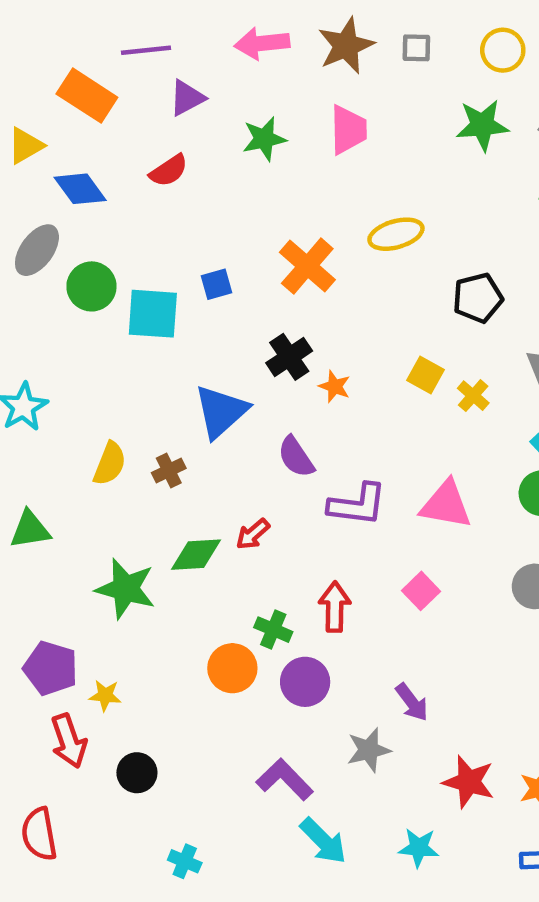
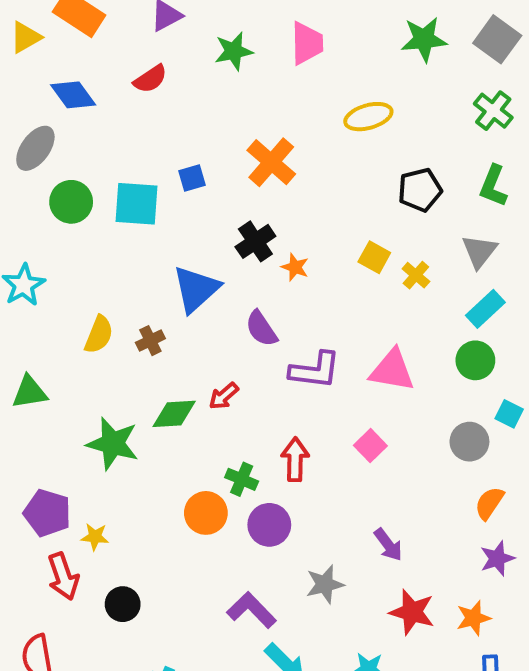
yellow triangle: (26, 146) -> (26, 37), moved
yellow ellipse: (396, 234) -> (368, 117), moved
green circle: (91, 286) -> (71, 202), moved
purple arrow: (412, 702) -> (388, 545), moved

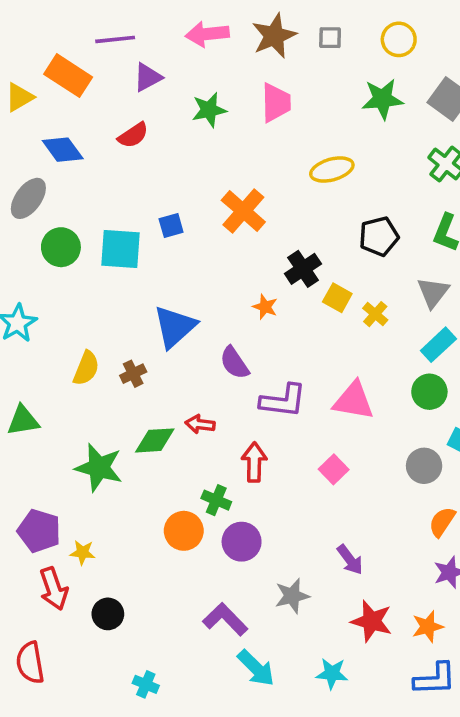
black cross: (255, 241) -> (303, 269), moved
red arrow: (224, 396) -> (200, 424), turned 48
red arrow: (295, 459) -> (254, 462), moved

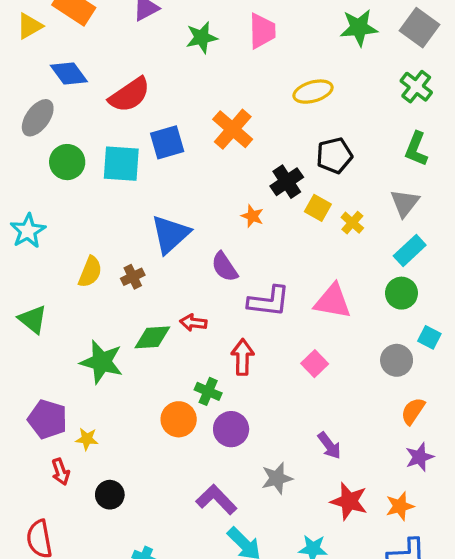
red semicircle: (133, 135) -> (129, 95), moved, size x1.5
blue square: (171, 225) -> (167, 142), size x1.5
black pentagon: (379, 236) -> (334, 155), moved
green triangle: (23, 421) -> (33, 319), turned 48
red arrow: (54, 589) -> (61, 472), size x0.7

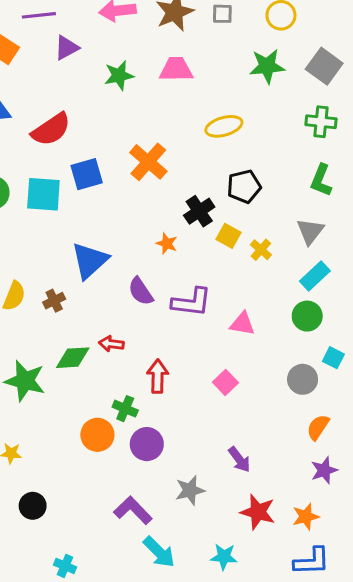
pink trapezoid: (262, 31) -> (176, 69), turned -90
green cross: (416, 87) -> (321, 122), turned -32
purple L-shape: (269, 301) -> (191, 302), moved
pink triangle: (333, 301) -> (242, 324), size x0.7

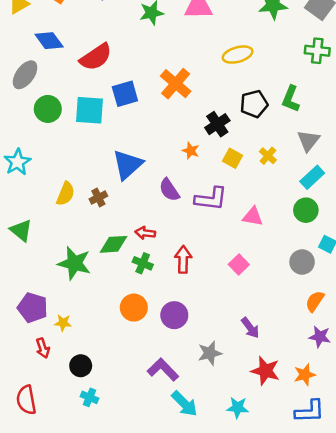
green L-shape: (321, 180) -> (291, 99), moved
yellow square: (229, 236) -> (232, 158), moved
green cross: (125, 409) -> (143, 263), moved
purple star: (324, 470) -> (320, 337), turned 30
cyan cross: (65, 566) -> (90, 397), moved

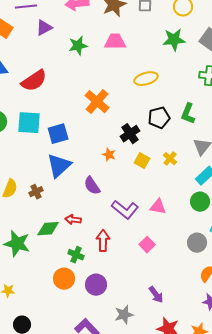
blue square: (125, 94) -> (58, 134), moved
purple L-shape: (211, 199) -> (125, 210), moved, turned 32
green cross: (143, 263) -> (76, 255), moved

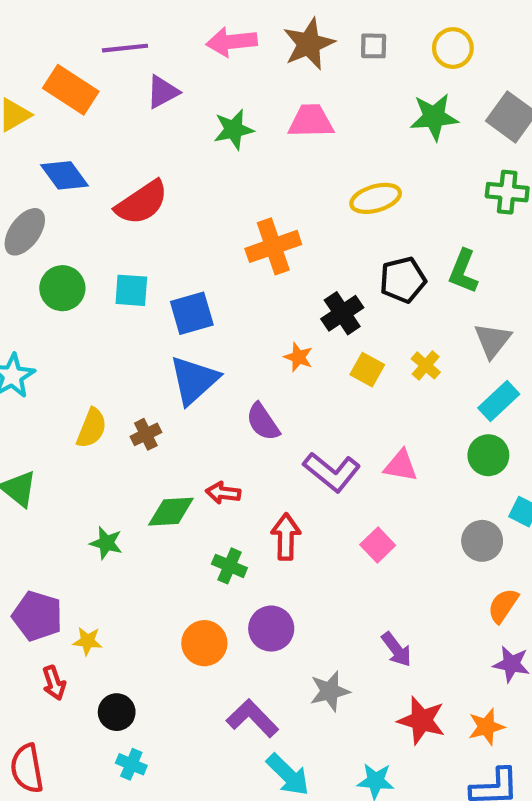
orange cross: (97, 102) -> (273, 246), turned 30
cyan square: (29, 123) -> (131, 290), size x0.7
green star: (17, 244) -> (106, 543), size x0.6
orange circle: (64, 279) -> (204, 643), moved

